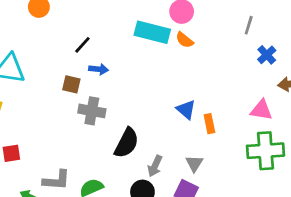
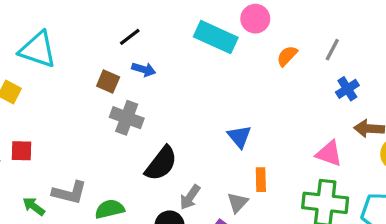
orange semicircle: (184, 40) -> (287, 56), moved, turned 84
orange rectangle: (209, 124) -> (261, 180), moved

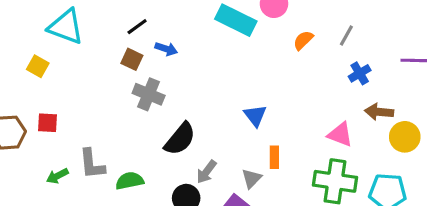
black line: (130, 37) -> (137, 27), moved
gray L-shape: (70, 193) -> (92, 164), turned 68
green arrow: (34, 206) -> (57, 176), turned -65

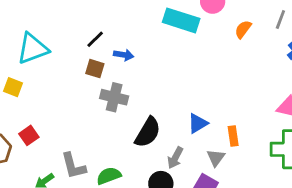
cyan triangle: (66, 27) -> (33, 49), turned -32
blue triangle: (255, 116) -> (198, 123), moved, turned 45
red square: (47, 123) -> (29, 135), turned -30

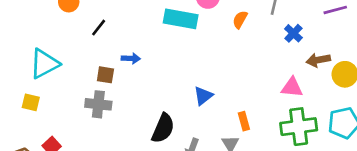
black line: (95, 39) -> (99, 28), moved
gray cross: (114, 97) -> (98, 104), moved
blue triangle: (198, 123) -> (203, 96), moved

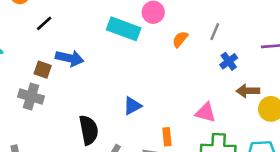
blue arrow: (131, 58) -> (70, 58), size x1.5
pink triangle: (292, 87) -> (205, 113), moved
black semicircle: (163, 128) -> (89, 130), turned -44

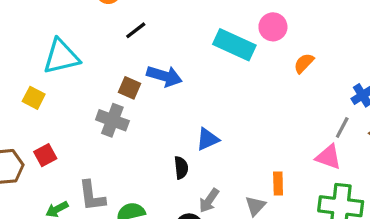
gray line: (215, 32) -> (342, 127), moved
blue triangle: (132, 106) -> (208, 139), moved
black semicircle: (89, 130) -> (181, 168), size x0.6

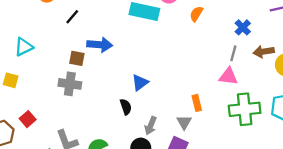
cyan triangle: (61, 57) -> (24, 47), size x0.7

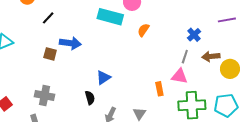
orange semicircle: (196, 14) -> (143, 30), moved
gray cross: (70, 84) -> (45, 95), moved
orange rectangle: (197, 103) -> (159, 89), moved

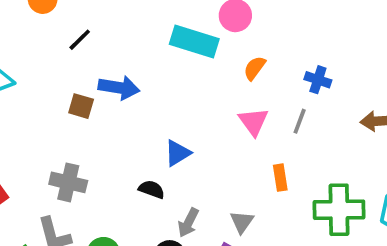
blue cross: (194, 35) -> (318, 80), moved, turned -32
gray line: (185, 57) -> (300, 121), moved
pink triangle: (179, 76) -> (254, 122), moved, turned 42
black semicircle: (90, 98) -> (152, 189), turned -56

